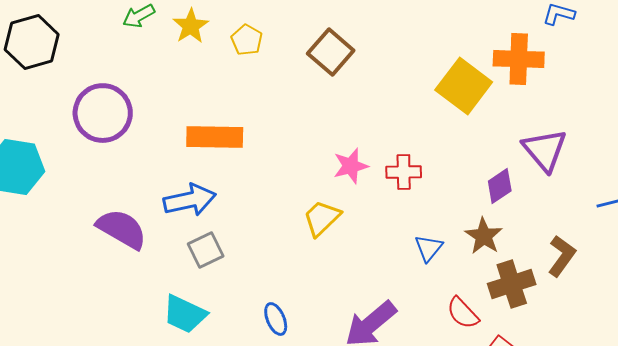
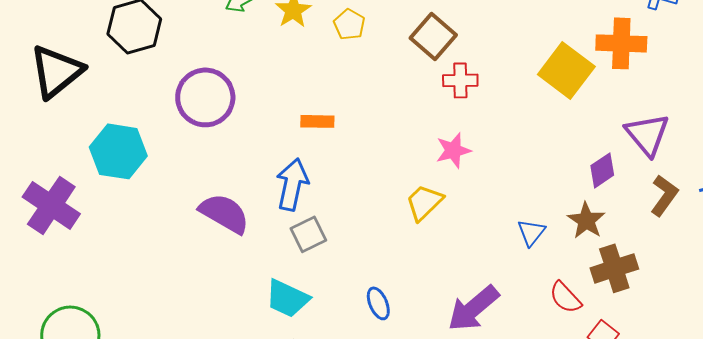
orange rectangle: (215, 137) -> (317, 121), size x0.6
red cross: (404, 172) -> (460, 80), moved
blue arrow: (190, 200) -> (292, 184), turned -66
brown L-shape: (562, 256) -> (664, 195), moved

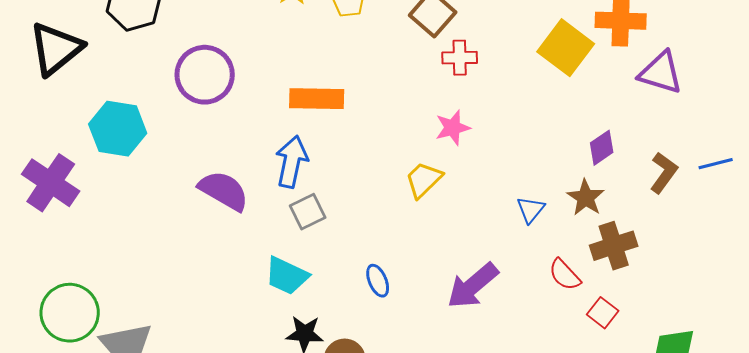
orange rectangle: (317, 121) -> (317, 99), size x1.6
purple triangle: (647, 134) -> (661, 73), moved, turned -33

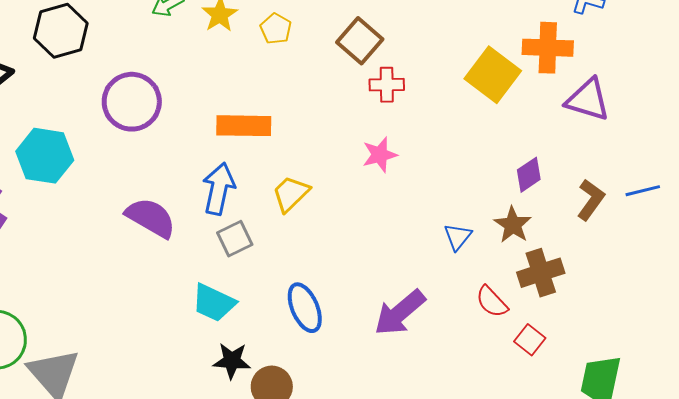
yellow trapezoid: (424, 180) -> (291, 194), moved
blue ellipse: (378, 281) -> (305, 308), size x1.5

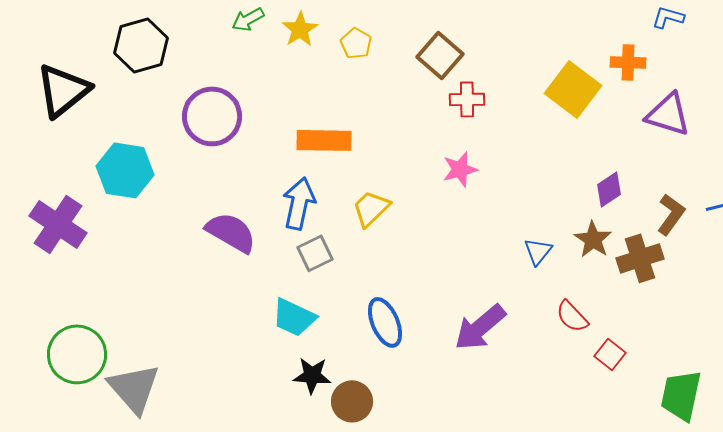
orange cross: (548, 48) -> (628, 62), size x0.7
brown cross: (541, 273) -> (640, 258), moved

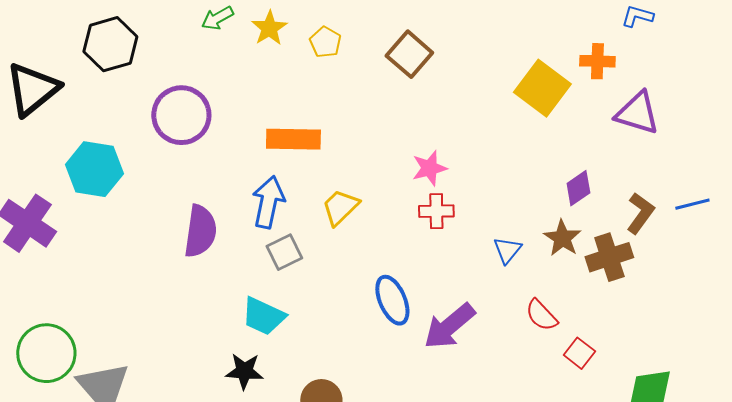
red cross: (467, 99) -> (436, 211), moved
purple semicircle: (231, 232) -> (200, 231), turned 68
blue ellipse: (385, 322) -> (392, 300), moved
black star: (312, 375) -> (244, 371), moved

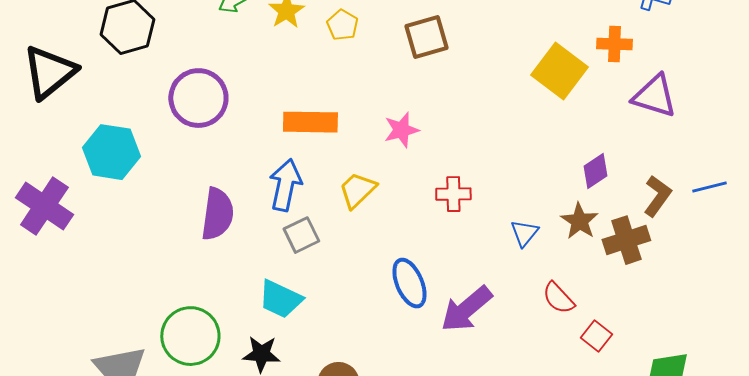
brown square: (409, 54) -> (426, 37), turned 33
pink star: (429, 168) -> (401, 130), moved
green circle: (46, 353) -> (190, 336), moved

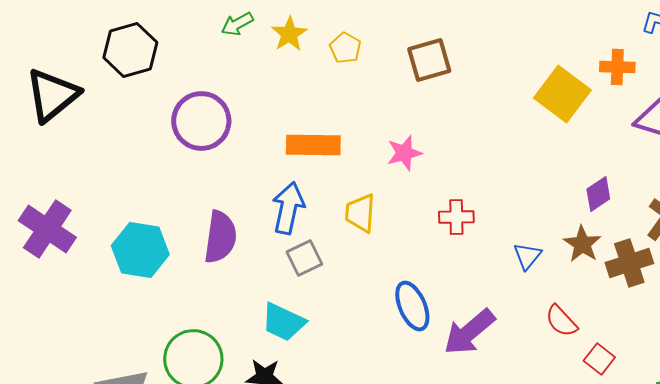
cyan hexagon: (111, 152) -> (140, 250), moved
yellow trapezoid: (357, 190) -> (360, 213), turned -42

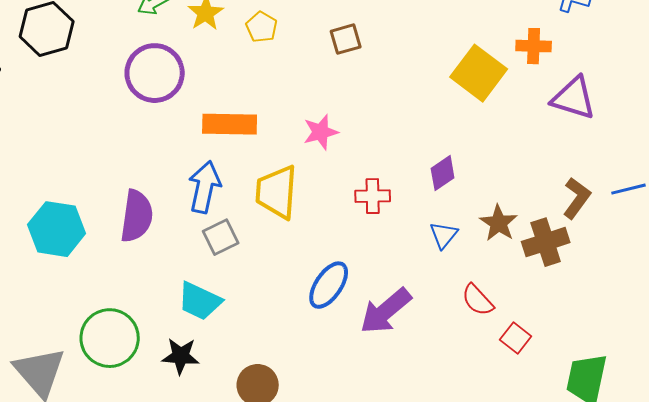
brown square: (429, 60) -> (346, 39), size x0.7
purple circle: (201, 121) -> (155, 73), moved
purple diamond: (598, 194) -> (443, 173), moved
yellow trapezoid: (360, 213) -> (277, 192), size x1.4
blue ellipse: (412, 306) -> (329, 285), turned 57

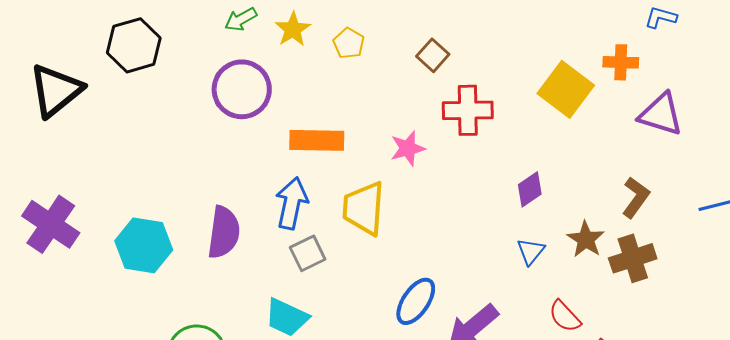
brown square: (346, 39) -> (433, 55), turned -32
red cross: (373, 196) -> (468, 110), moved, size x1.4
brown L-shape: (577, 198) -> (636, 197), moved

